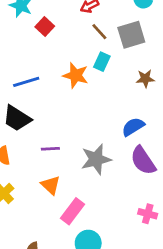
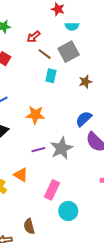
orange star: (76, 75) -> (35, 115), moved
purple line: (50, 149) -> (38, 150), moved
orange triangle: (51, 185) -> (21, 175), moved

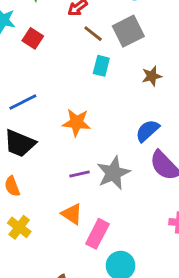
orange triangle: (21, 175) -> (72, 214), moved

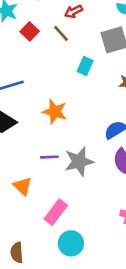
brown line: (93, 34) -> (61, 33), moved
orange triangle: (72, 214) -> (23, 186), moved

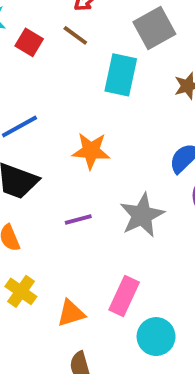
cyan rectangle: (85, 66) -> (121, 75), size x1.5
purple line: (49, 157) -> (78, 220), moved
orange triangle: (23, 186) -> (71, 313), moved, turned -48

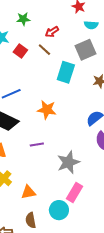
gray star: (142, 215) -> (68, 162), moved
pink rectangle: (124, 296) -> (74, 193), moved
cyan circle: (156, 337) -> (59, 210), moved

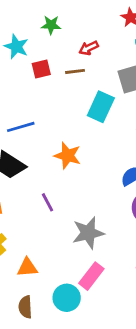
brown line: (44, 50) -> (75, 71), turned -56
red square: (20, 51) -> (41, 69), turned 32
purple line: (37, 144) -> (47, 202), turned 64

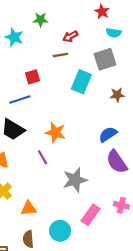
red square: (41, 69) -> (32, 77), moved
orange star: (68, 156) -> (55, 132), moved
pink rectangle: (91, 276) -> (91, 215), moved

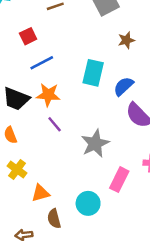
cyan rectangle: (81, 82) -> (93, 73), moved
blue line: (20, 100) -> (42, 63), moved
orange star: (55, 132) -> (48, 95), moved
orange triangle: (29, 208) -> (40, 193), moved

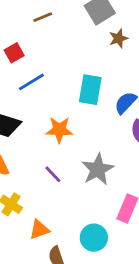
brown star: (126, 40) -> (118, 38), moved
orange star: (48, 95) -> (59, 130), moved
purple line: (55, 124) -> (53, 174), moved

